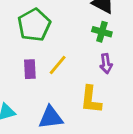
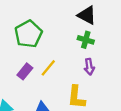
purple rectangle: (30, 69) -> (25, 71), turned 42

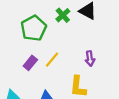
green cross: (86, 40) -> (63, 15), moved, turned 32

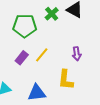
green pentagon: (34, 28) -> (25, 26), turned 30

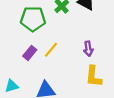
yellow L-shape: (66, 80) -> (94, 76), moved

